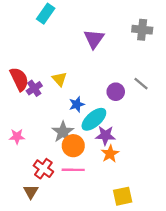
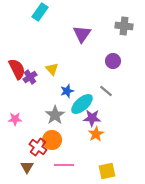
gray line: (141, 84) -> (106, 91), moved
purple circle: (116, 92) -> (113, 61), moved
orange circle: (73, 146) -> (52, 140), moved
pink line: (73, 170) -> (64, 165), moved

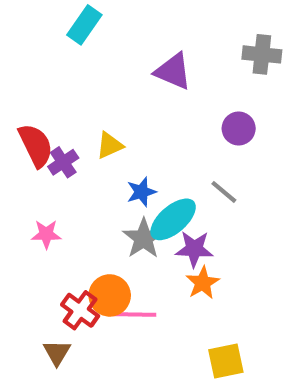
purple triangle: (82, 34) -> (173, 71), turned -42
yellow triangle: (52, 69) -> (110, 145), turned 48
gray star: (55, 115) -> (143, 238), moved
pink star: (15, 119) -> (46, 234), moved
pink line: (64, 165) -> (135, 314), moved

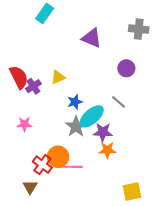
orange star: (203, 283) -> (107, 150), turned 30
yellow square: (226, 361) -> (132, 191), moved

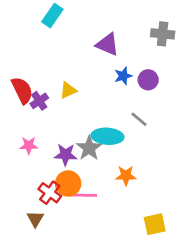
blue star: (75, 102) -> (123, 76), moved
cyan ellipse: (92, 116) -> (107, 136), turned 45
purple star: (103, 132) -> (65, 155), moved

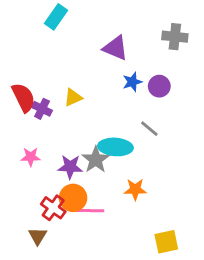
purple cross: (39, 101) -> (42, 109), turned -30

